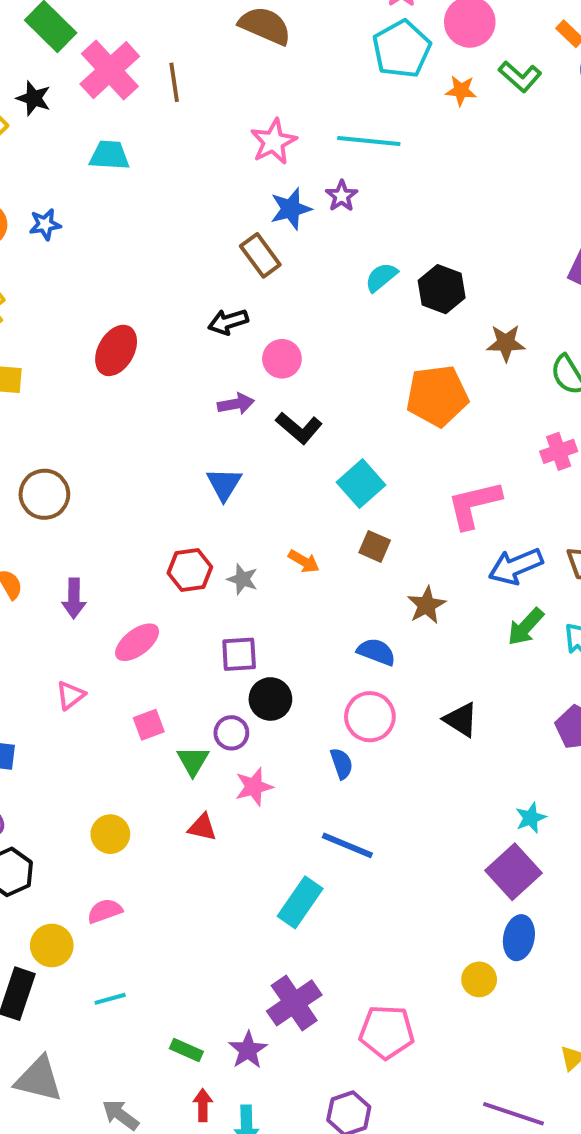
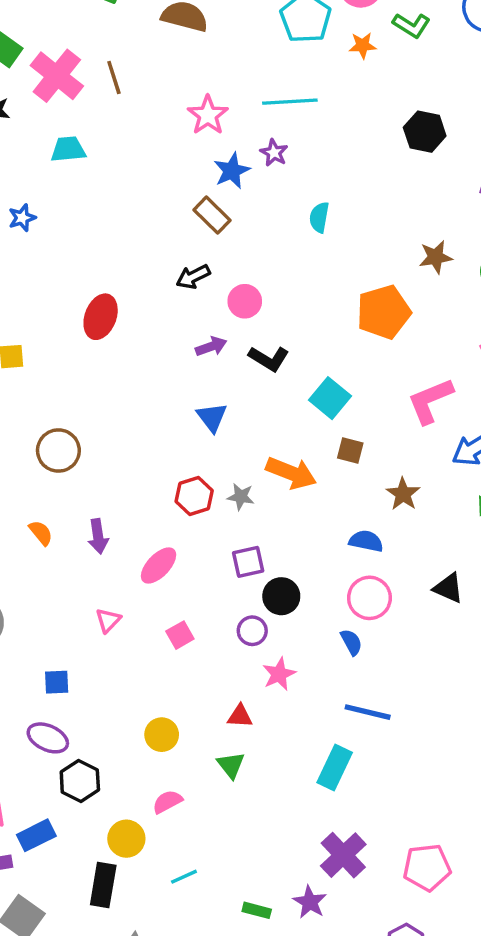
cyan semicircle: (381, 277) -> (319, 217), turned -32
black hexagon: (442, 289) -> (425, 132), moved
orange arrow: (304, 561) -> (291, 473), size x1.8
green triangle: (193, 761) -> (231, 765), moved

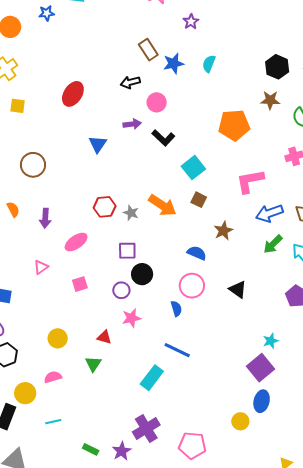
black hexagon: (425, 132) -> (277, 67), moved
blue star: (232, 171) -> (174, 63), moved
blue star: (22, 218) -> (47, 13), moved
blue triangle: (212, 417) -> (98, 144), moved

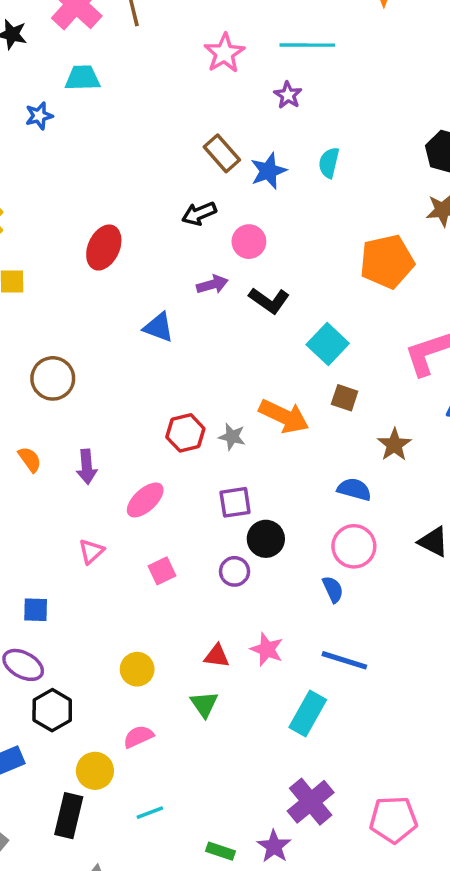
blue triangle: (98, 144) -> (158, 327), turned -36
pink star: (131, 318) -> (267, 649), moved, turned -30

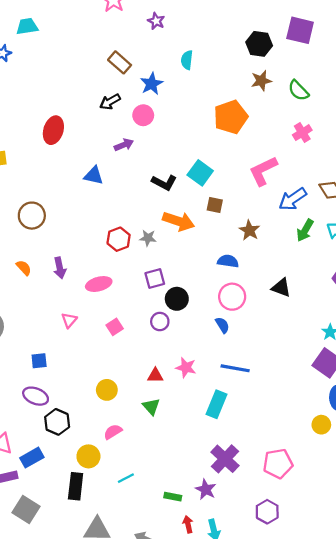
blue star: (268, 171) -> (152, 84), moved
black L-shape: (269, 300) -> (164, 183), moved
pink ellipse: (145, 500) -> (99, 284), turned 35

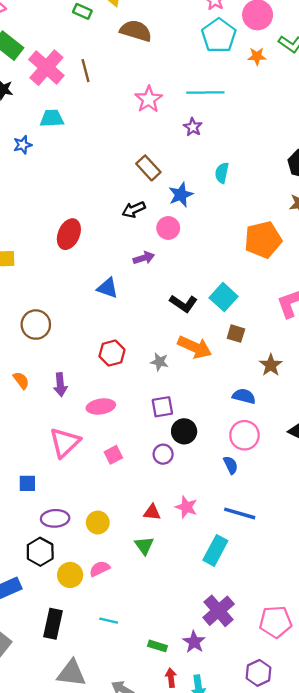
red hexagon: (119, 239) -> (112, 353), moved
pink triangle: (69, 320) -> (65, 442), size x1.8
purple ellipse: (36, 396) -> (55, 518), moved, turned -30
yellow circle: (88, 456) -> (70, 575), moved
cyan line: (126, 478) -> (109, 621), turned 35

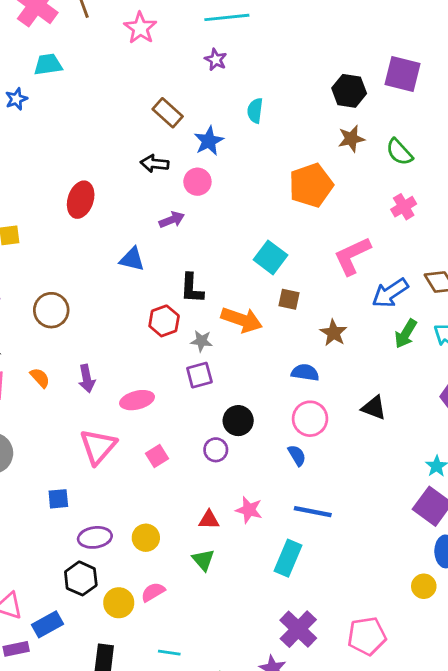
pink star: (149, 99) -> (140, 28), moved
black arrow: (134, 210) -> (155, 164), turned 35
black L-shape: (183, 304) -> (192, 288), moved, turned 64
red hexagon: (112, 353) -> (164, 321), moved
purple square: (162, 407) -> (199, 375), moved

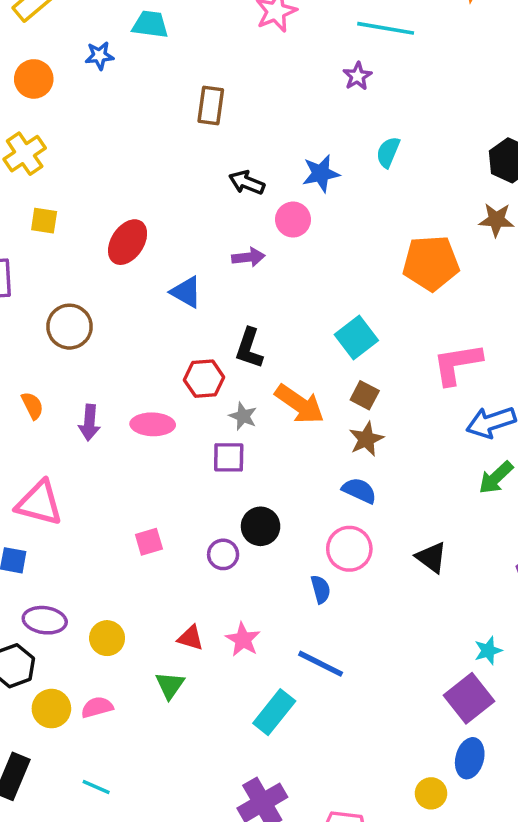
brown rectangle: (168, 113) -> (211, 106), moved, turned 40
red ellipse: (81, 200) -> (128, 242), moved
brown star: (334, 333) -> (366, 439), moved
pink ellipse: (137, 400) -> (153, 424), moved
pink triangle: (98, 447) -> (39, 503), moved, turned 48

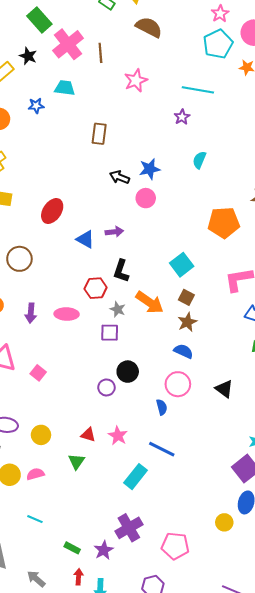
blue star: (321, 173) -> (150, 169), moved
purple arrow: (248, 257) -> (114, 232), moved
pink square: (149, 542) -> (38, 373), moved, turned -35

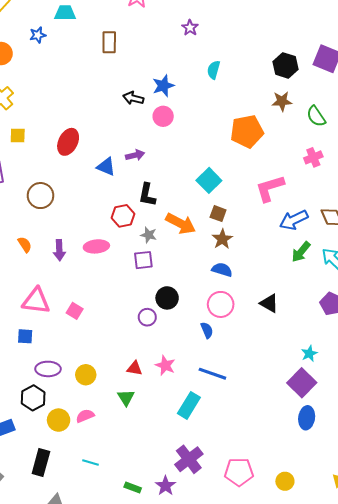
brown rectangle: (99, 134) -> (109, 42), moved
yellow circle: (224, 522) -> (285, 481), moved

